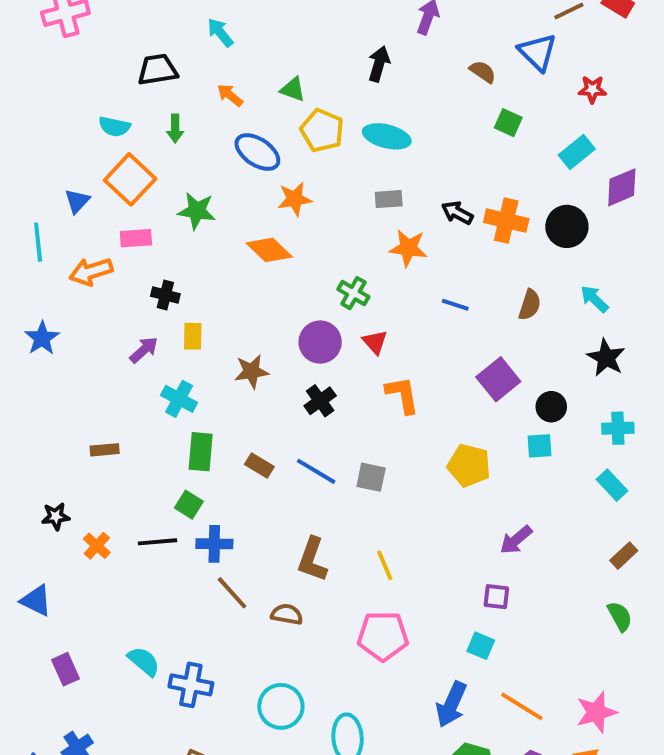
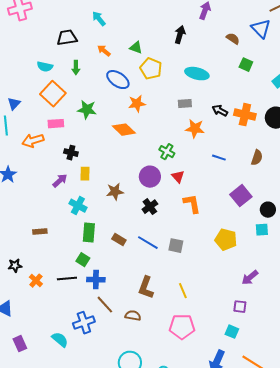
cyan ellipse: (387, 136) -> (197, 74), moved
blue triangle: (77, 201) -> (14, 104), moved
blue cross: (191, 685) -> (84, 323), moved, turned -30

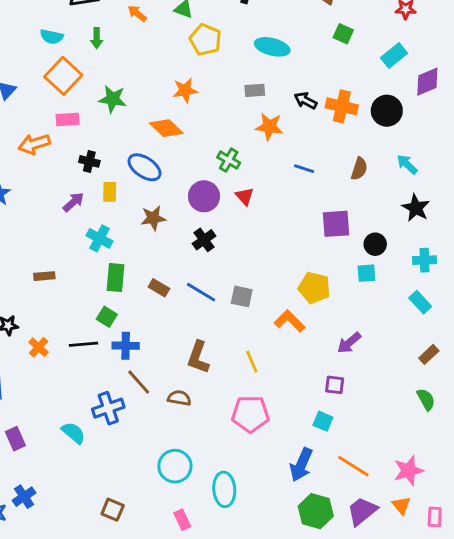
blue ellipse: (118, 80) -> (144, 167), moved
purple square: (241, 196) -> (336, 224), turned 35
orange L-shape: (192, 204) -> (290, 321), moved, turned -35

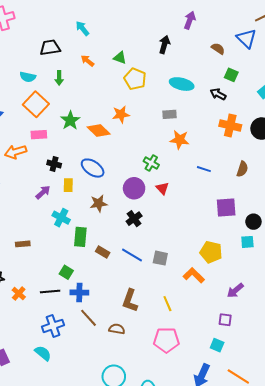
green star: (113, 99) -> (70, 120), turned 30
black arrow: (306, 101) -> (218, 94), moved
orange diamond: (166, 128) -> (99, 131), moved
green rectangle: (115, 278) -> (80, 237), moved
blue cross: (108, 408) -> (53, 326), moved

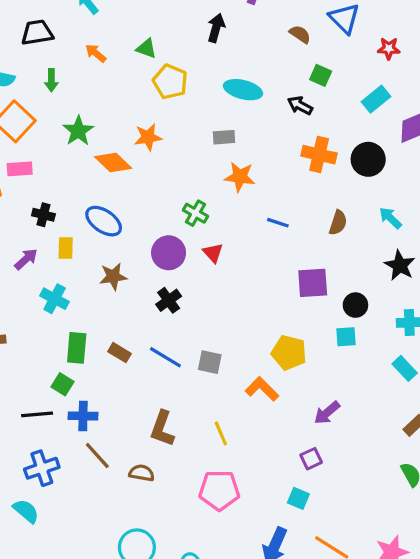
green star: (70, 120) -> (78, 131), moved
green rectangle: (80, 237) -> (77, 348), moved
purple square: (225, 320) -> (311, 459), turned -32

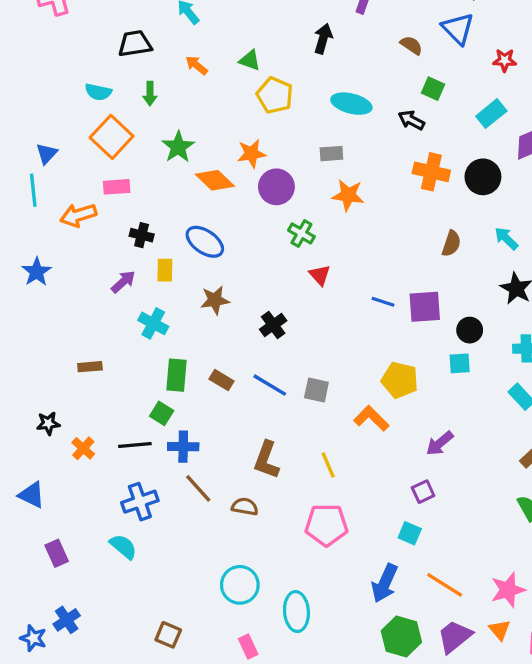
blue line: (278, 223) -> (383, 302), moved
purple circle: (169, 253) -> (276, 187), moved

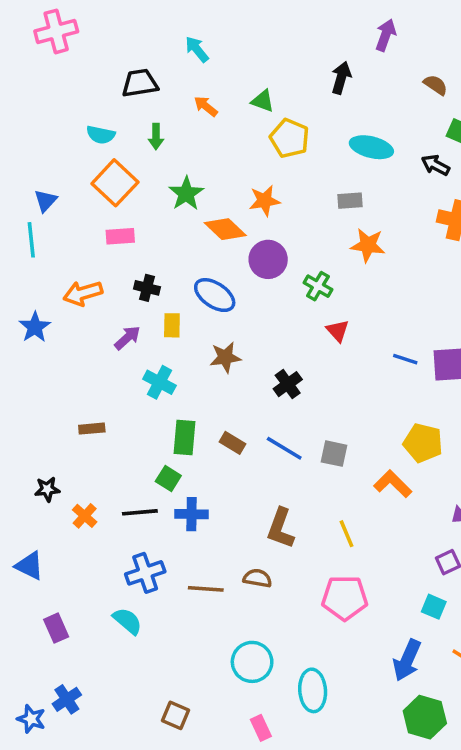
purple circle: (276, 187) -> (268, 259), moved
orange arrow: (78, 215) -> (83, 293), moved
brown line: (198, 488) -> (206, 589), moved, turned -44

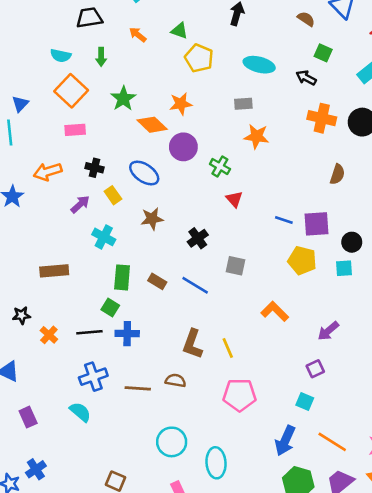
yellow rectangle: (172, 325) -> (113, 195), turned -36
brown rectangle: (92, 429) -> (54, 271), size x1.5
yellow pentagon: (423, 443) -> (302, 260), moved
gray square: (334, 454) -> (236, 266), moved
yellow line: (346, 534) -> (228, 348), moved

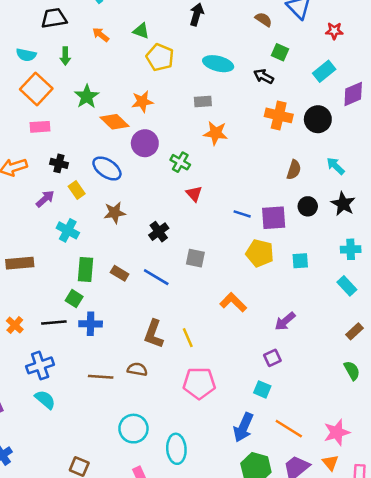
black circle: (352, 242) -> (308, 206), moved
blue cross: (93, 377) -> (40, 365), moved

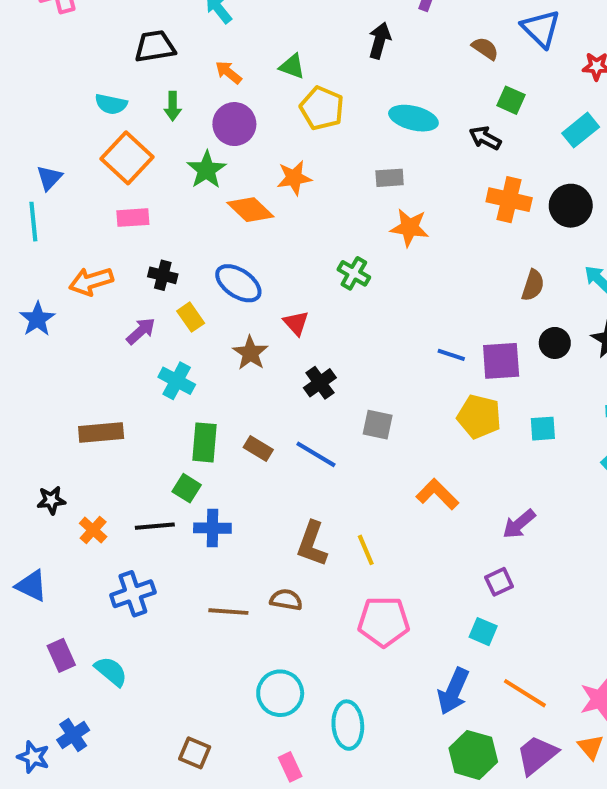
purple circle: (145, 143) -> (234, 124), moved
red triangle: (194, 194) -> (296, 323), moved
brown star: (115, 213) -> (250, 353), turned -30
cyan semicircle: (45, 400) -> (111, 671), moved

